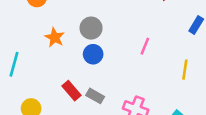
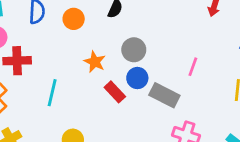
red rectangle: (72, 91) -> (115, 92), moved
gray rectangle: (95, 96) -> (164, 95), moved, size x1.5

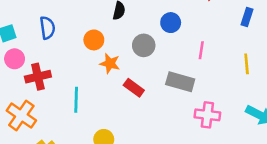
orange circle: (74, 19) -> (94, 40), moved
blue circle: (137, 78) -> (171, 23), moved

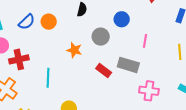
blue semicircle: (47, 28) -> (27, 22), turned 54
orange circle: (94, 40) -> (49, 22), moved
red rectangle: (134, 88) -> (104, 70), moved

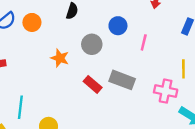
pink line: (145, 41) -> (144, 42), moved
cyan line: (48, 78) -> (20, 107), moved
pink cross: (149, 91) -> (166, 91), moved

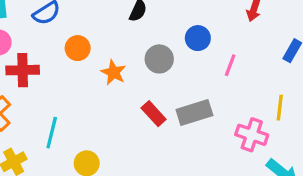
orange circle: (32, 22) -> (78, 48), moved
gray rectangle: (122, 80) -> (194, 113), turned -45

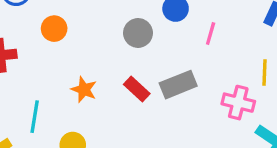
orange star: (113, 72) -> (84, 90), moved

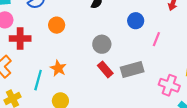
gray circle: (138, 33) -> (102, 44), moved
orange star: (84, 90) -> (58, 68), moved

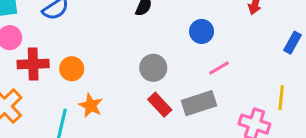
orange circle: (57, 25) -> (72, 69), moved
pink line: (156, 39) -> (219, 68), moved, turned 40

